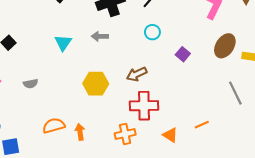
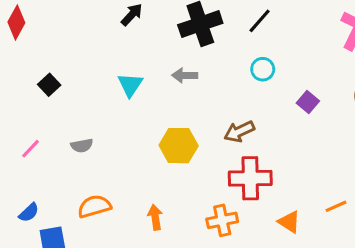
orange semicircle: (54, 126) -> (94, 206), moved

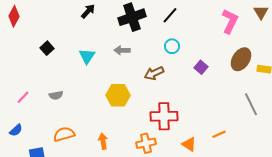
black square: (49, 85) -> (47, 48), moved
brown arrow: (239, 132) -> (154, 73), moved
blue semicircle: (29, 213) -> (16, 130), moved

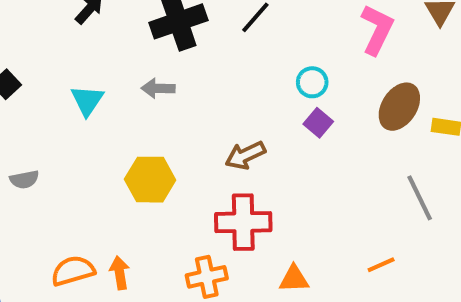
cyan circle: (172, 46) -> (312, 82), moved
brown arrow: (154, 73) -> (245, 155), moved
orange semicircle: (64, 134) -> (73, 271), moved
orange line: (219, 134) -> (381, 265), moved
orange triangle: (189, 144) -> (294, 279), turned -35

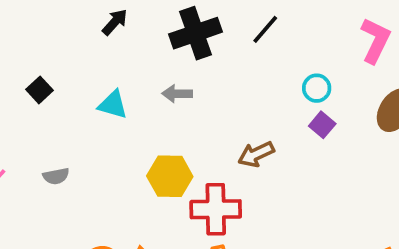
cyan triangle: (87, 101) -> (113, 105), turned -48
red cross: (243, 222) -> (216, 209), moved

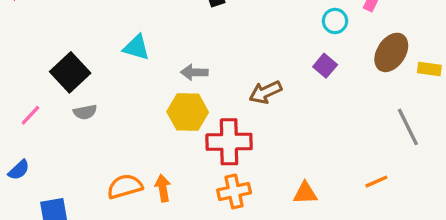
cyan circle: (317, 88) -> (335, 21), moved
black square: (39, 90) -> (70, 72), moved, size x1.6
gray arrow: (177, 94) -> (194, 72), moved

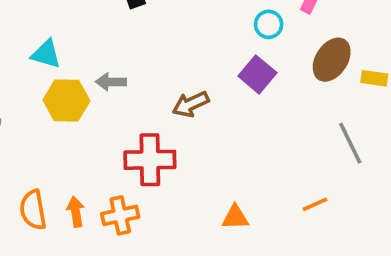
purple square: (325, 66) -> (257, 74), size x1.4
yellow hexagon: (188, 112) -> (66, 100), moved
orange semicircle: (125, 187) -> (33, 210), turned -84
orange cross: (234, 191) -> (120, 215), moved

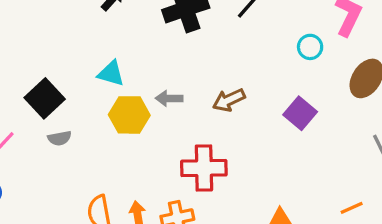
purple square: (257, 74) -> (300, 113), moved
brown arrow: (191, 104) -> (229, 100), moved

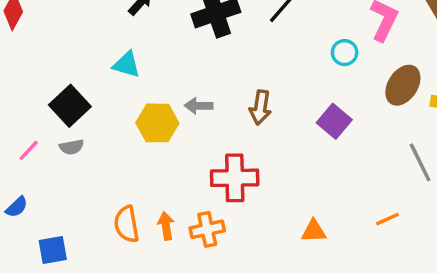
cyan triangle: (111, 73) -> (127, 65), moved
brown arrow: (229, 100) -> (260, 107), turned -56
gray semicircle: (60, 138) -> (72, 147), moved

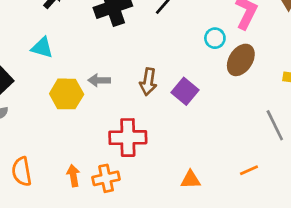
brown ellipse: (403, 85) -> (241, 60), moved
purple square: (334, 121) -> (185, 91), moved
orange semicircle: (127, 224) -> (22, 172), moved

